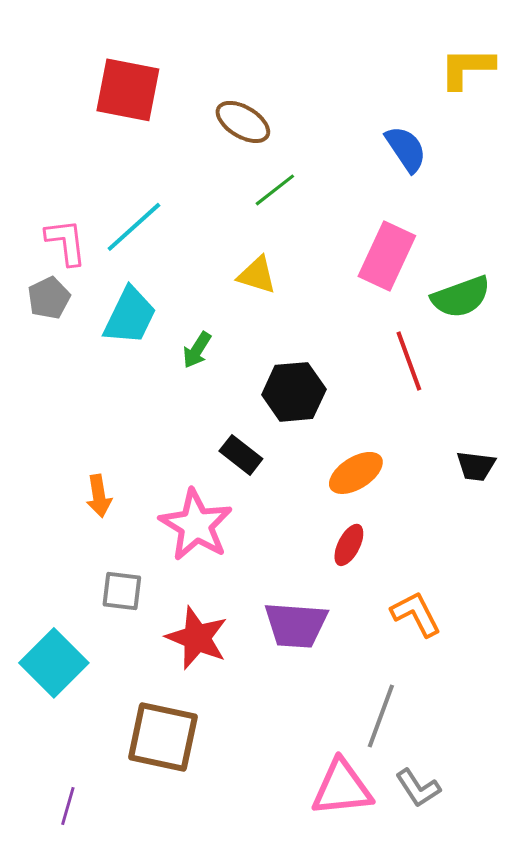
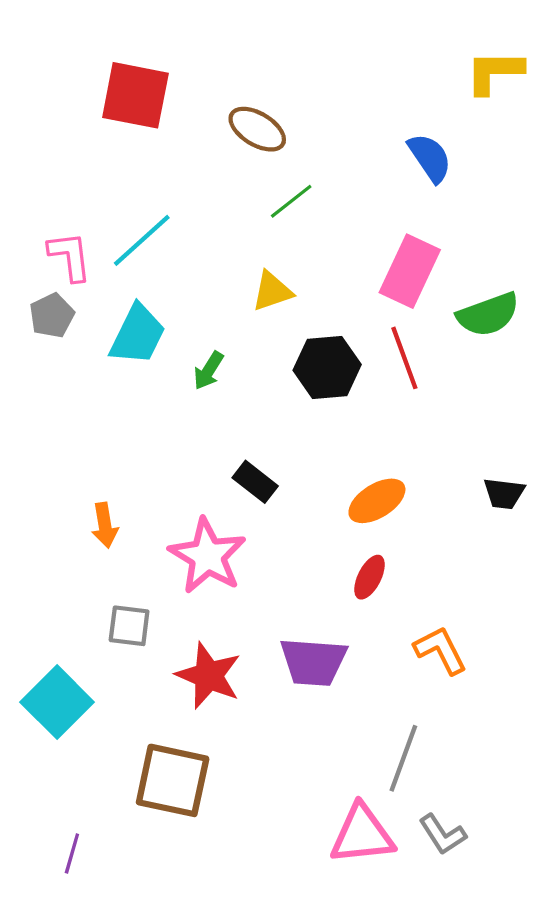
yellow triangle: (257, 275) -> (272, 291), turned -36
red line: (409, 361) -> (404, 358), moved
black hexagon: (294, 392) -> (327, 367), moved

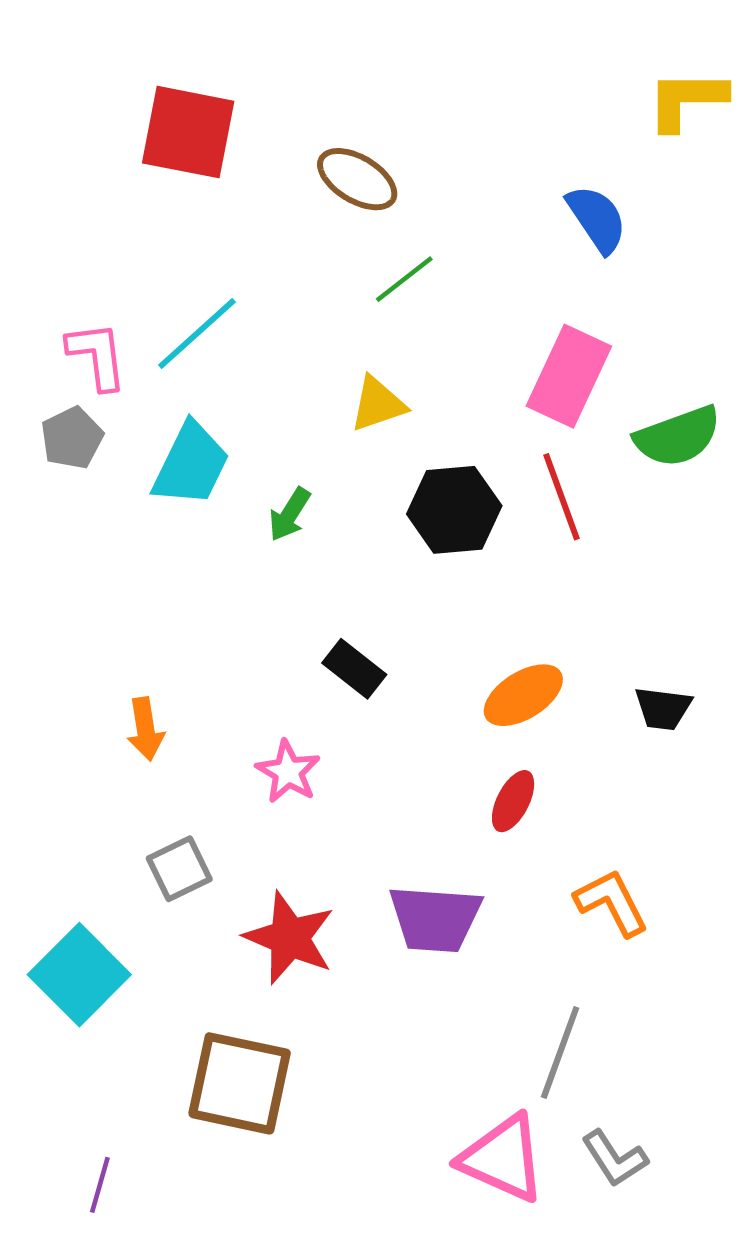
black trapezoid: (504, 493) -> (663, 708), moved
pink star: (207, 556) -> (288, 772), size x0.6
gray square: (129, 626) -> (179, 869), turned -33
pink triangle: (362, 834) -> (503, 1158), turned 30

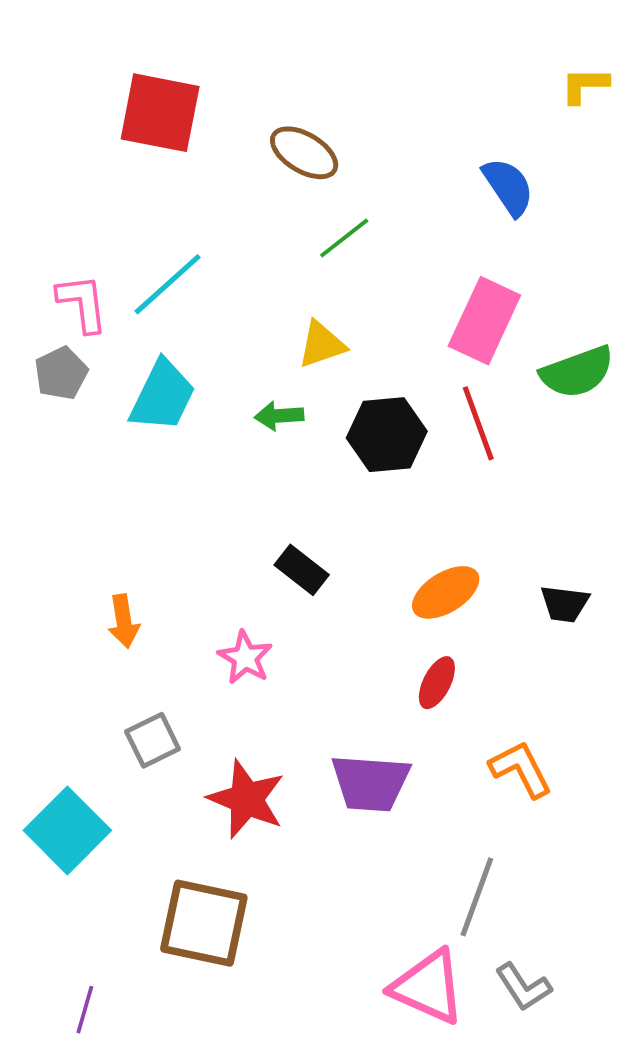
yellow L-shape: (687, 100) -> (585, 85), size x0.7
green arrow: (290, 514) -> (279, 416), moved, turned 54

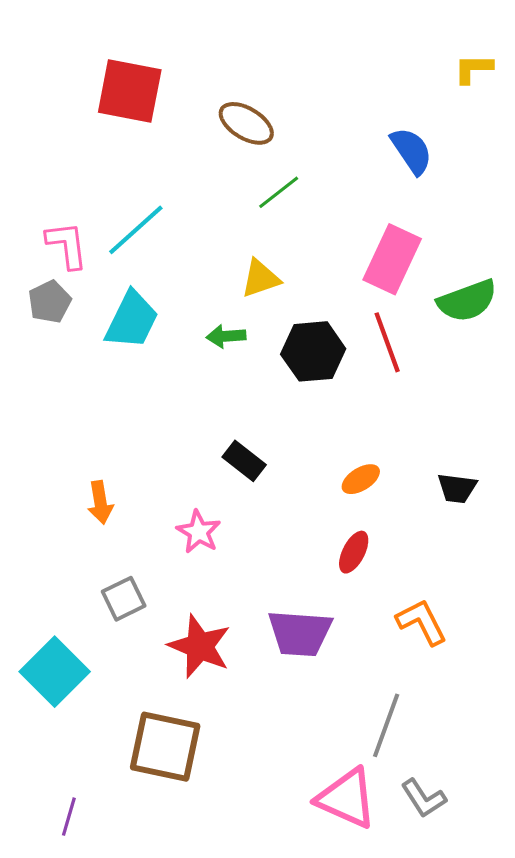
orange ellipse: (446, 592) -> (361, 479), size x0.7

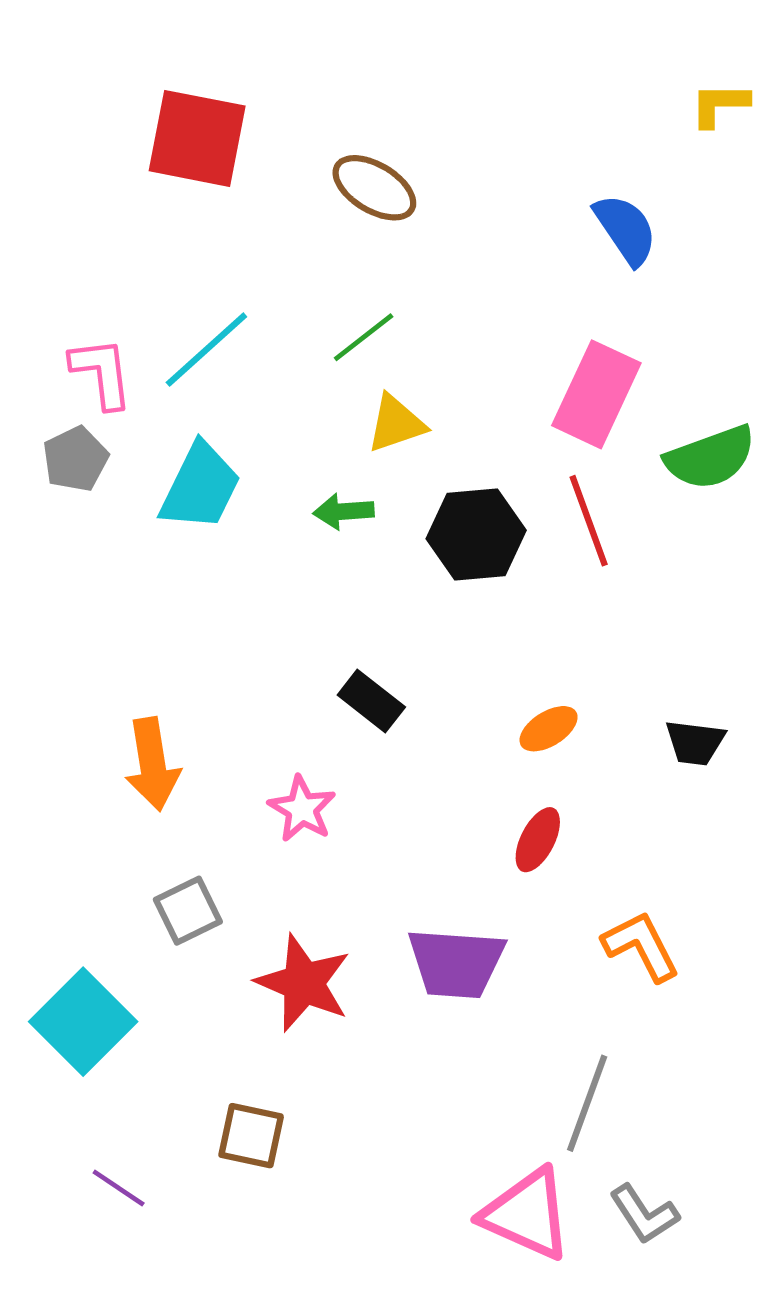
green line: (279, 192) -> (364, 337), moved
orange arrow: (100, 502) -> (152, 764), size x1.4
brown square: (165, 747) -> (251, 1136), size x0.6
purple line: (69, 817) -> (119, 1188), moved, turned -72

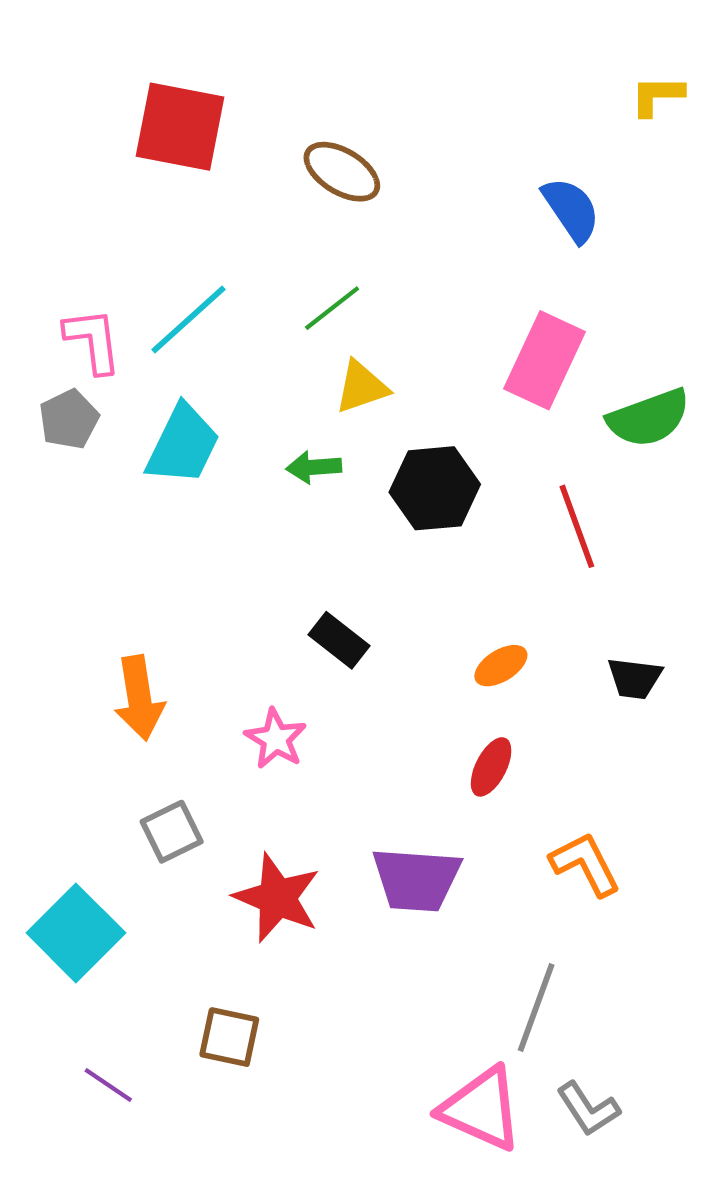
red line: (589, 521) -> (577, 526), moved

